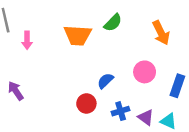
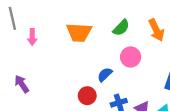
green semicircle: (113, 23) -> (121, 28), moved
pink circle: (145, 72) -> (131, 57), moved

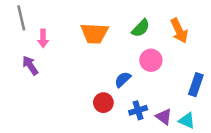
purple arrow: (22, 84) -> (30, 65), moved

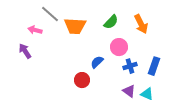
gray line: (21, 18) -> (50, 14), moved, turned -36
pink arrow: (43, 38) -> (35, 30), turned 104
blue cross: (138, 110) -> (130, 66), moved

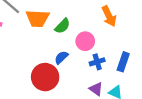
green semicircle: (111, 22) -> (62, 26), moved
red circle: (82, 80) -> (45, 77), size x1.6

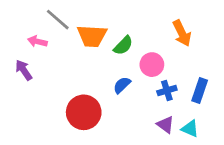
red circle: (45, 77) -> (84, 112), moved

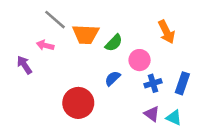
pink arrow: (37, 41) -> (45, 45), moved

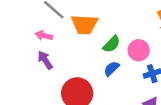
green semicircle: (114, 43) -> (112, 44), moved
purple arrow: (24, 65) -> (45, 60), moved

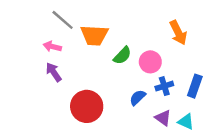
blue semicircle: (112, 69) -> (138, 98), moved

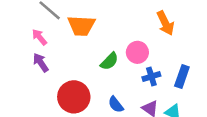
pink arrow: (52, 47) -> (39, 37), turned 36
green semicircle: (122, 56) -> (109, 61), moved
blue semicircle: (138, 98) -> (116, 105), moved, turned -84

